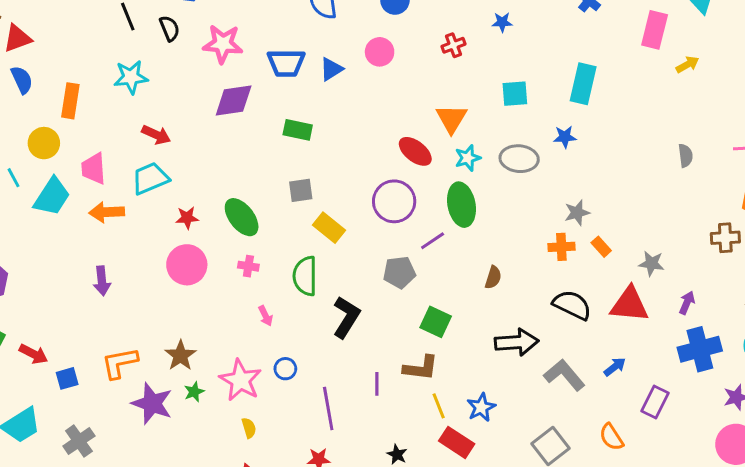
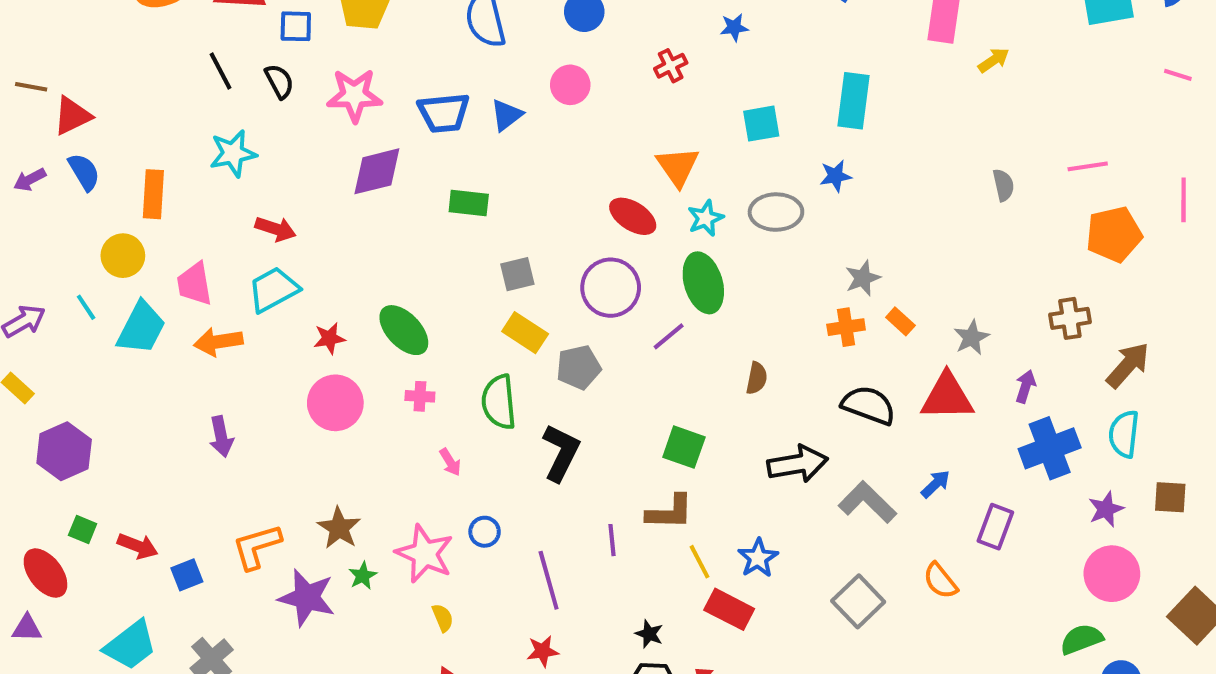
gray square: (301, 190) -> (517, 274), moved
brown cross: (725, 238) -> (1070, 318), moved
gray star: (651, 263) -> (972, 337), turned -30
gray pentagon: (399, 272) -> (579, 367), moved

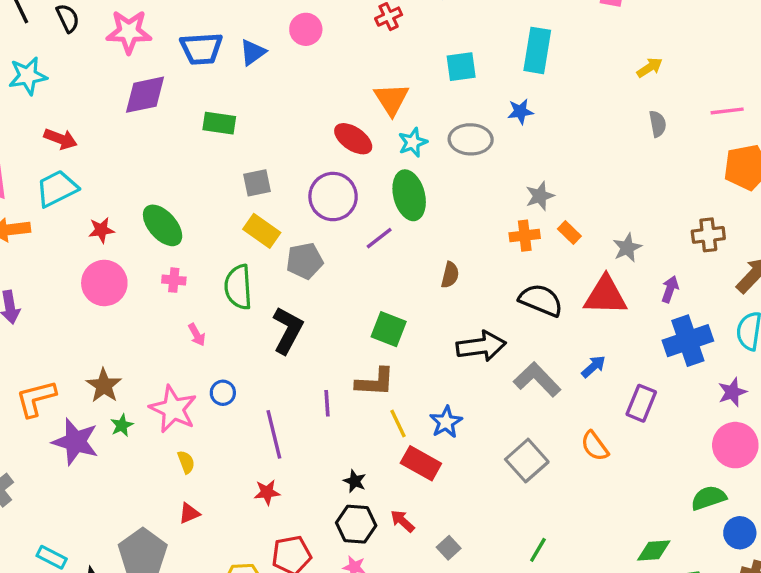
yellow arrow: (994, 60) -> (650, 68), moved

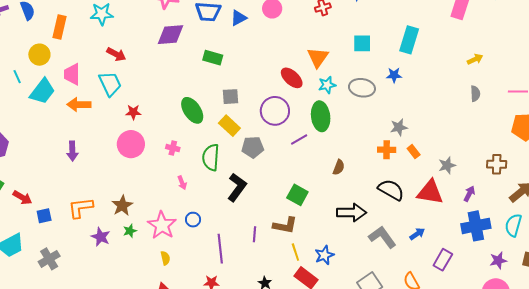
cyan trapezoid: (57, 188) -> (110, 84), turned 84
green ellipse: (163, 225) -> (192, 110), moved
purple star: (75, 442) -> (101, 237), size x0.7

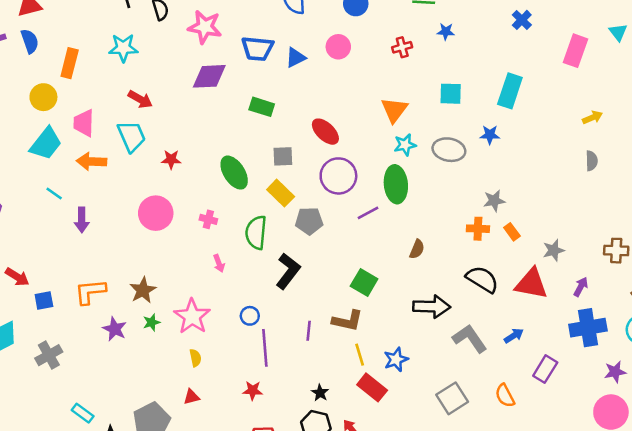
cyan line: (17, 77) -> (54, 194), moved, turned -32
red ellipse: (292, 78) -> (325, 132), moved
red star: (133, 112) -> (171, 159), moved
blue circle: (193, 220) -> (250, 316), moved

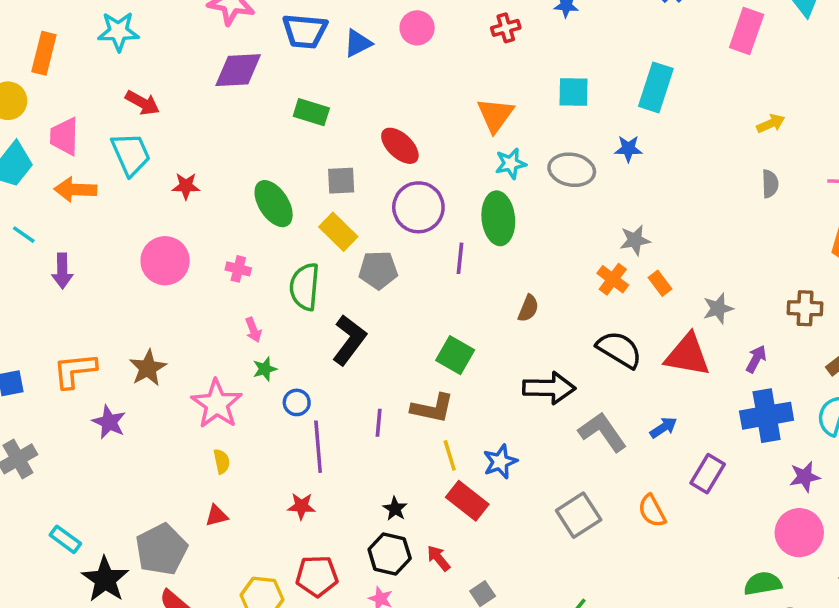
purple line: (368, 213) -> (460, 258), turned -55
orange cross: (478, 229) -> (613, 279), turned 35
green star: (152, 322) -> (265, 369), moved

